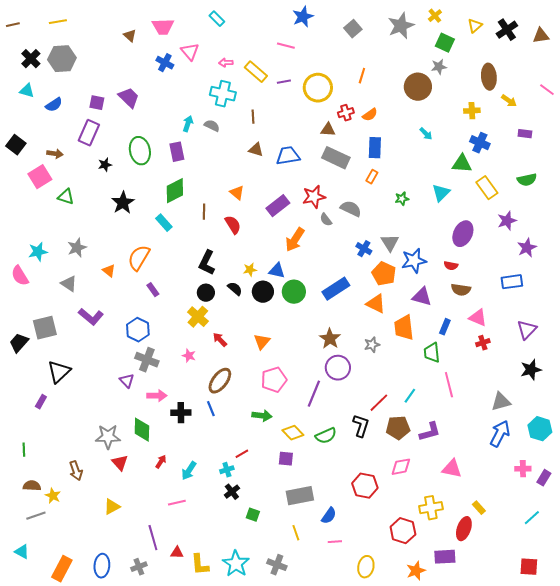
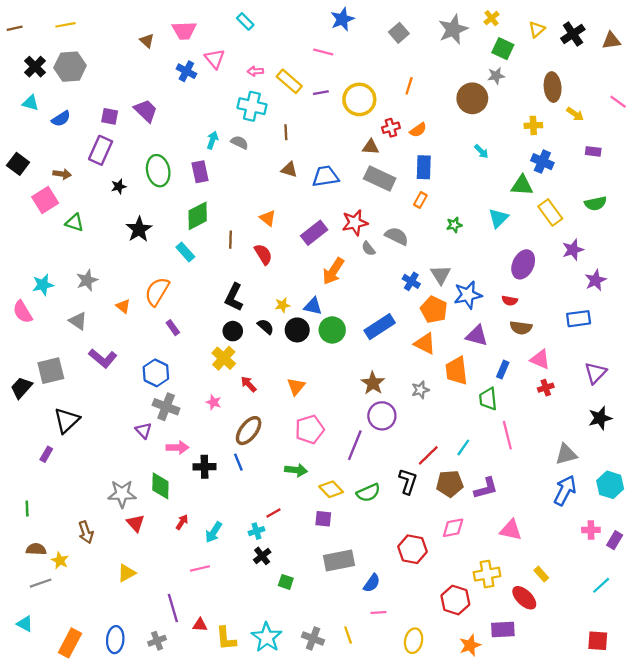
red ellipse: (464, 529) -> (524, 598), turned -65
yellow line: (296, 533) -> (348, 635), moved

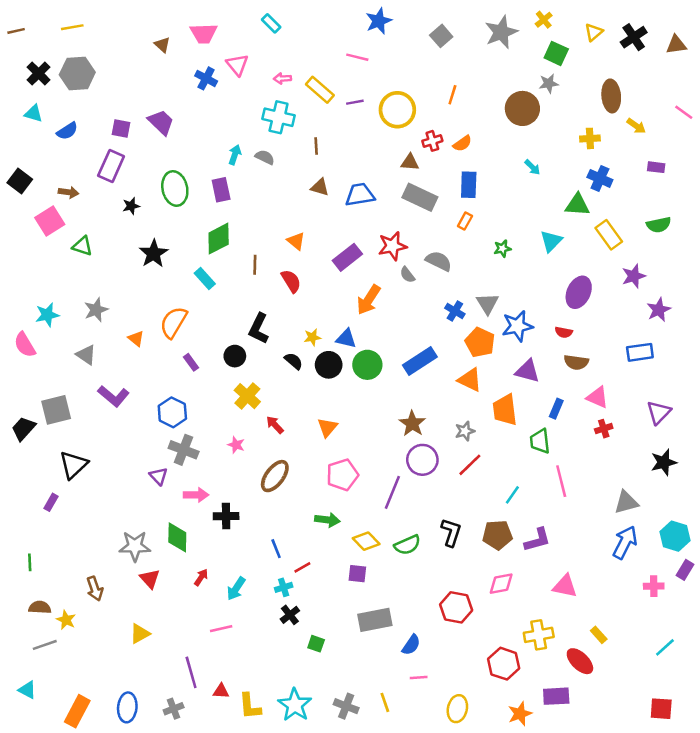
black circle: (233, 331) -> (235, 356), moved
red line: (428, 455) -> (470, 465), moved
blue line: (238, 462) -> (276, 549), moved
purple rectangle: (615, 540) -> (685, 570), moved

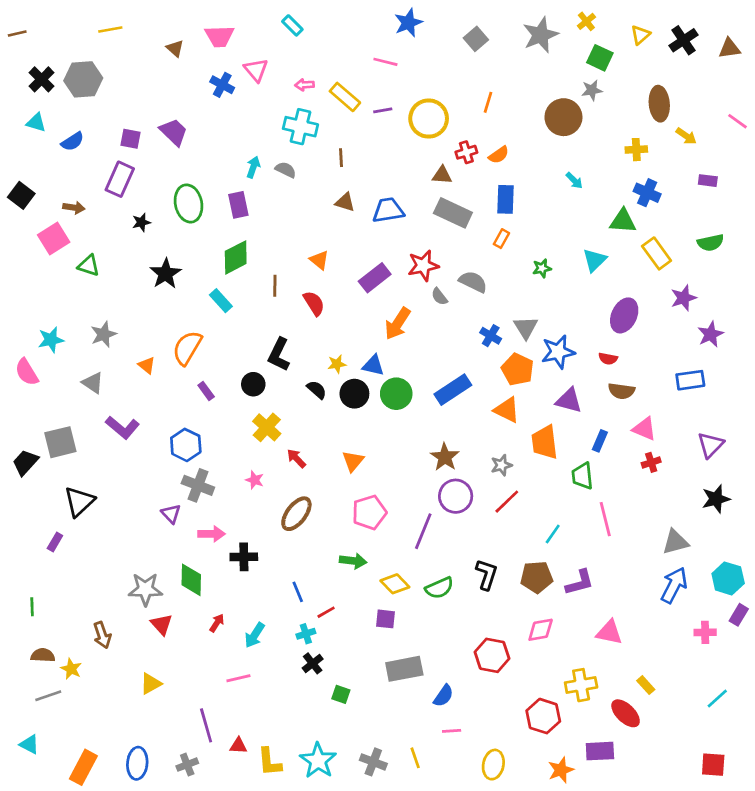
yellow line: (72, 27) -> (110, 29), moved

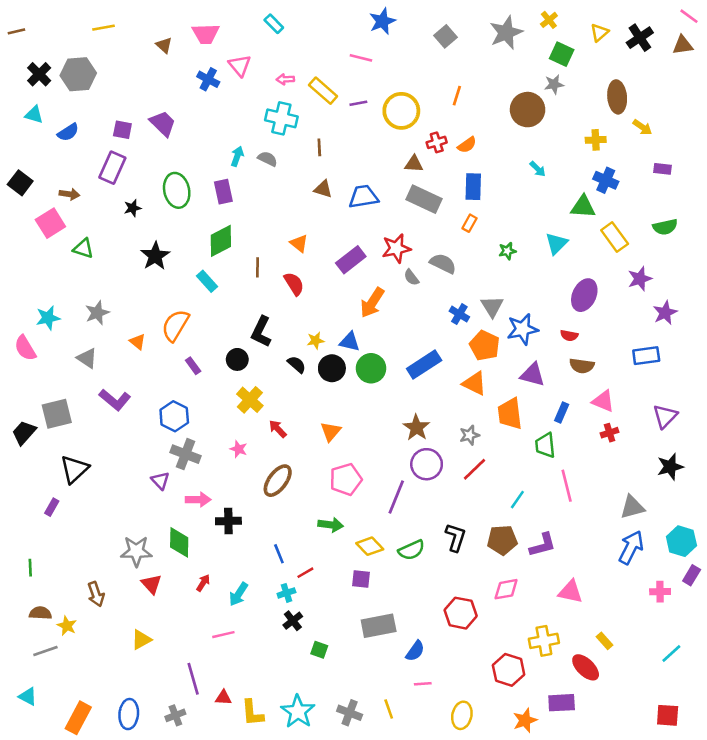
pink line: (737, 121) -> (689, 16), moved

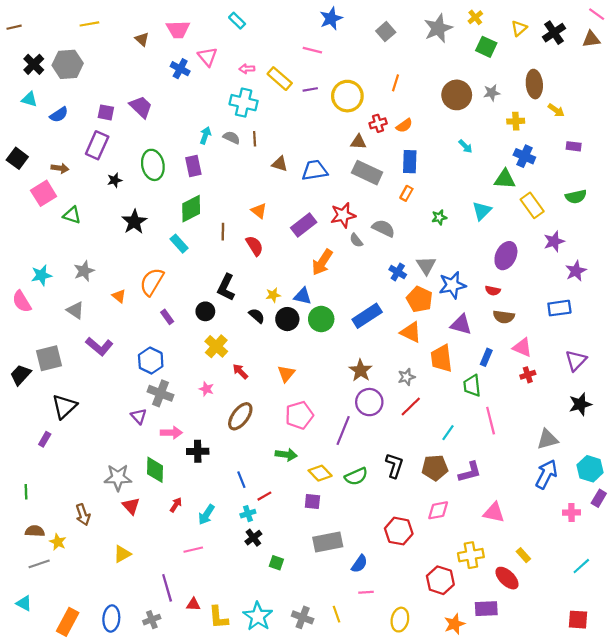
gray star: (554, 84) -> (492, 93), moved
brown line: (319, 147) -> (255, 139), moved

